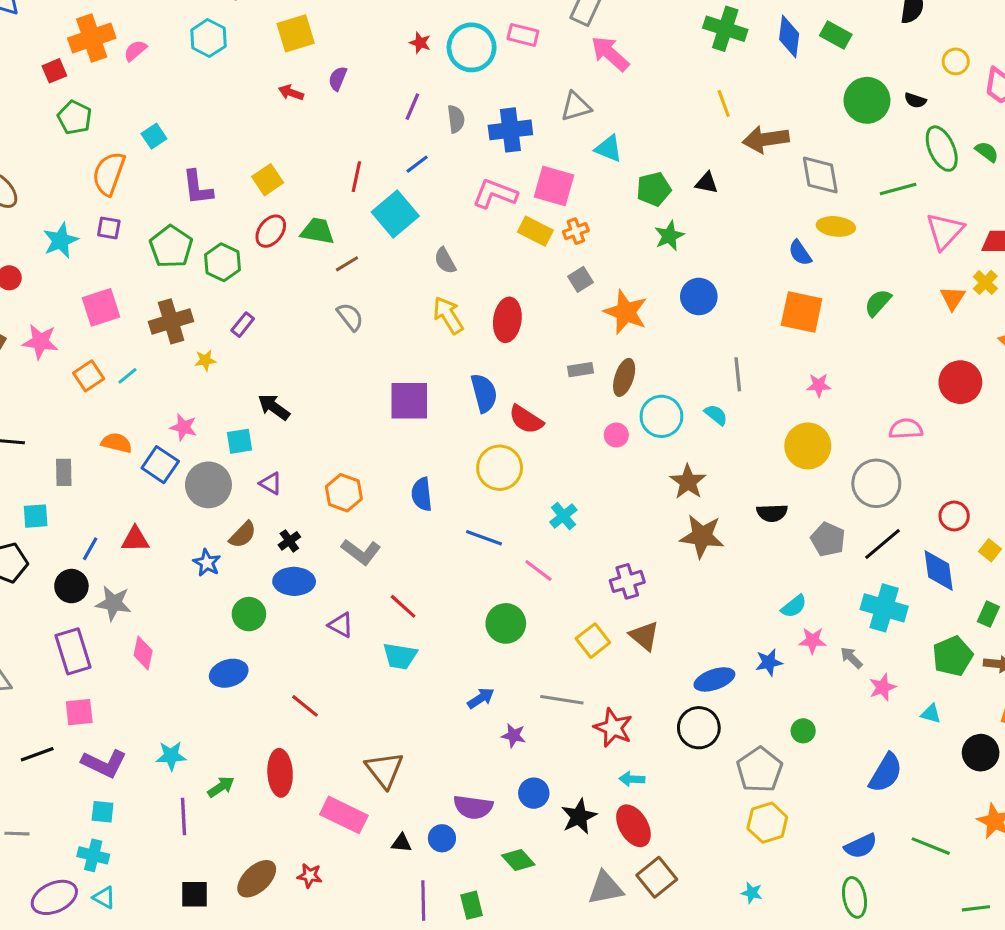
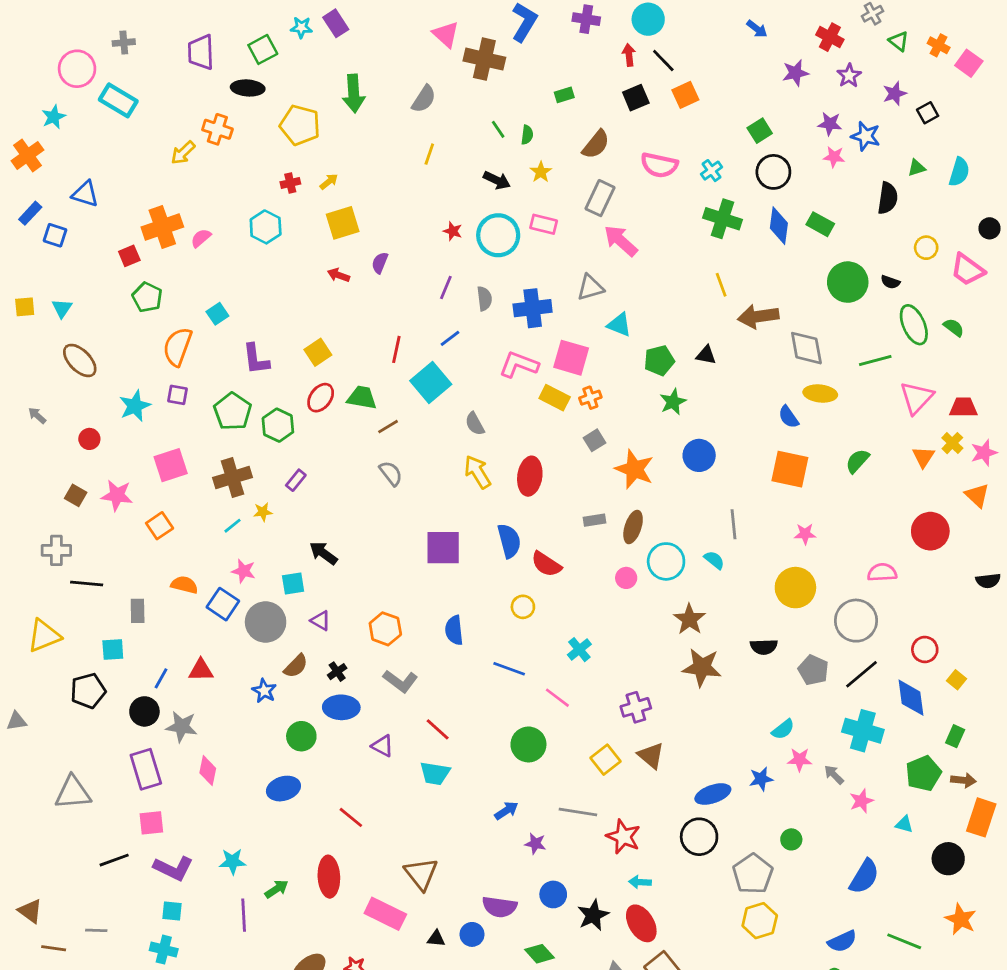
cyan line: (127, 376) -> (233, 526), moved
yellow circle: (500, 468) -> (523, 607), size x0.6

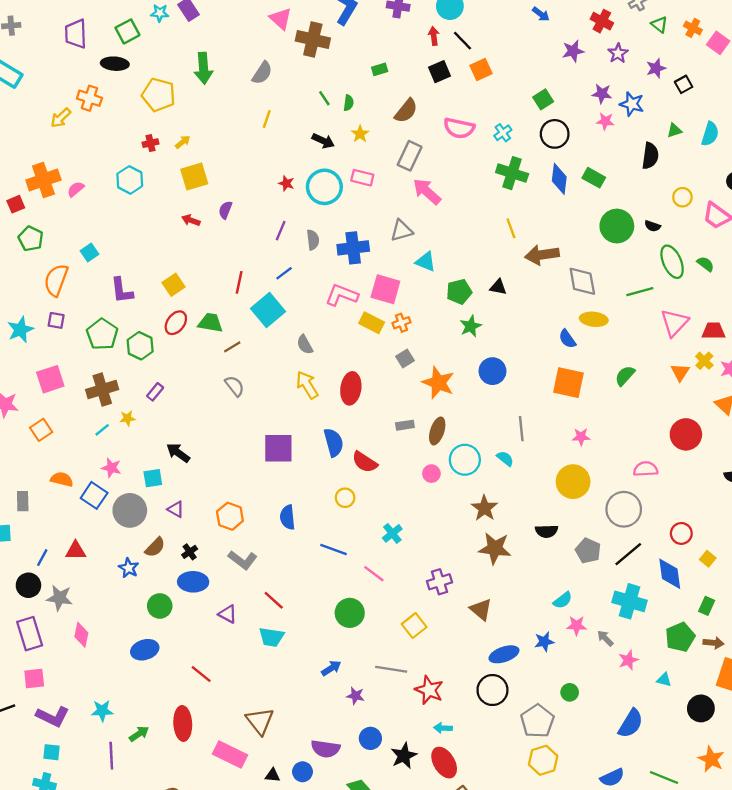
brown triangle: (651, 755) -> (481, 609), moved

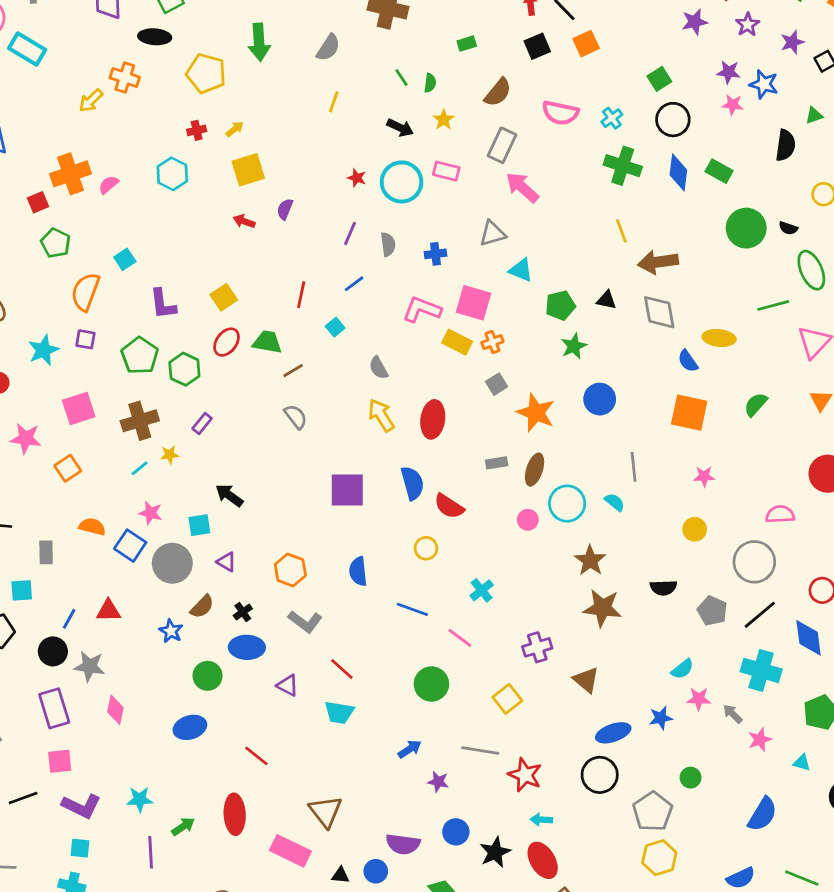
blue cross: (353, 248) -> (435, 254), size x0.6
gray diamond: (582, 281) -> (659, 312), moved
cyan square: (268, 310) -> (335, 327), size x0.5
yellow circle: (573, 482) -> (695, 529), size x0.6

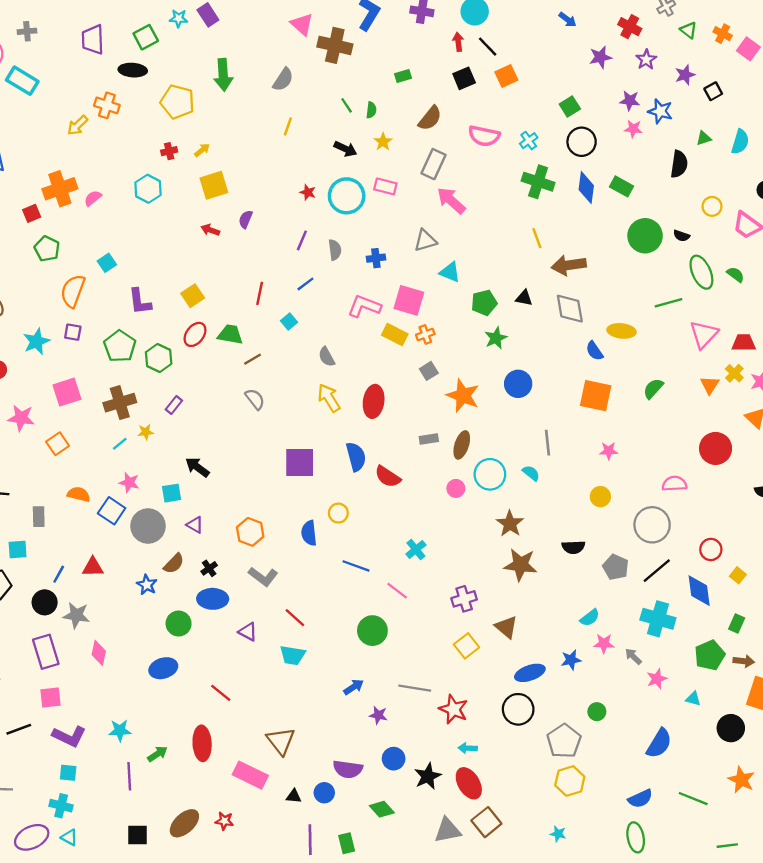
yellow circle: (426, 548) -> (338, 513), moved
yellow square: (507, 699) -> (466, 646), moved

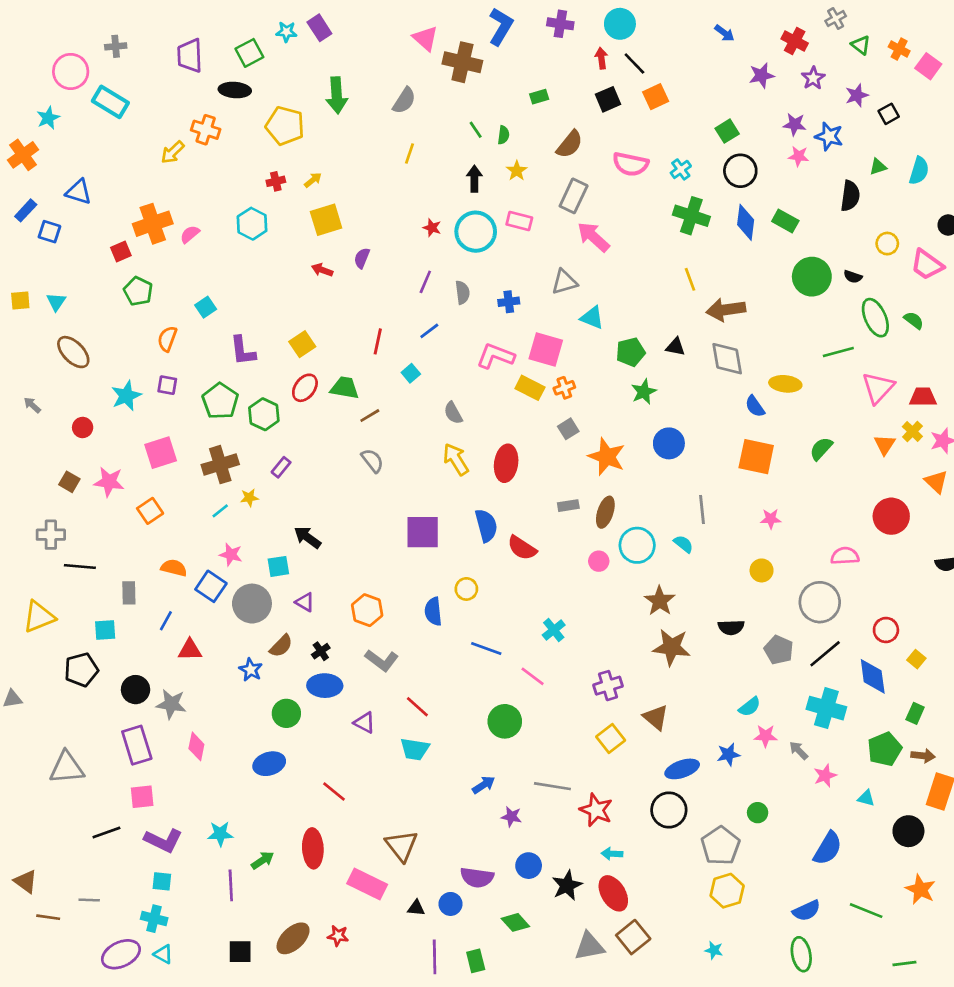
black arrow: (345, 149) -> (474, 179), turned -115
orange semicircle: (73, 291) -> (167, 339), size x0.7
blue line: (59, 574) -> (166, 621), moved

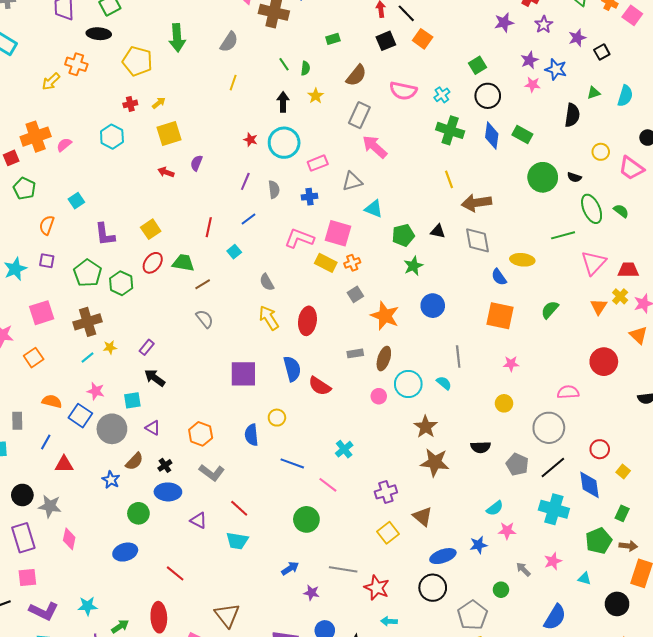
orange square: (656, 97) -> (423, 39), turned -30
purple star: (795, 124) -> (529, 60), turned -30
pink rectangle: (519, 221) -> (318, 163), moved, turned -36
purple rectangle: (281, 467) -> (147, 347), moved
gray arrow: (799, 750) -> (523, 569), moved

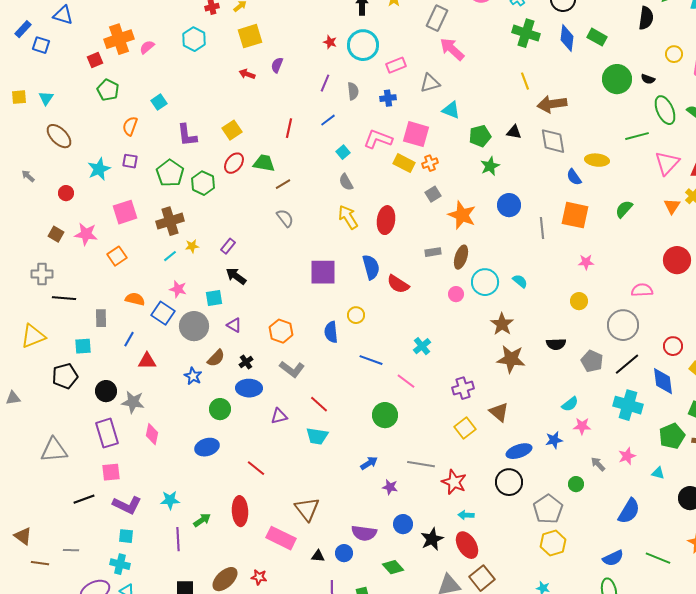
cyan square: (234, 252) -> (343, 152), moved
gray line: (458, 357) -> (542, 228), moved
purple triangle: (199, 520) -> (279, 416), turned -42

